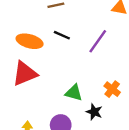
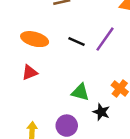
black line: (62, 35) -> (77, 42), moved
red triangle: (25, 74) -> (30, 72), size x0.6

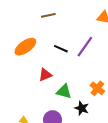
orange ellipse: (35, 39) -> (25, 47), turned -50
red triangle: (30, 72) -> (45, 75), moved

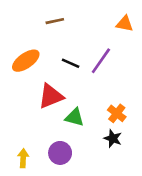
red triangle: (45, 75) -> (51, 96), size x1.5
black star: (82, 108) -> (113, 138), moved

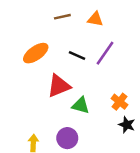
orange triangle: (125, 24) -> (95, 19), moved
black star: (113, 138) -> (127, 125), moved

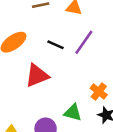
green triangle: (81, 105) -> (73, 113), moved

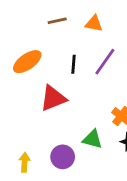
black line: (55, 45) -> (74, 64), turned 70

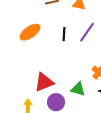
red triangle: (53, 98) -> (44, 82), moved

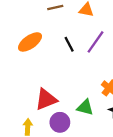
black line: (64, 34) -> (69, 44), turned -32

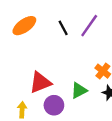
green triangle: (85, 107) -> (79, 90), turned -42

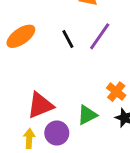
yellow arrow: (22, 110) -> (29, 139), moved

